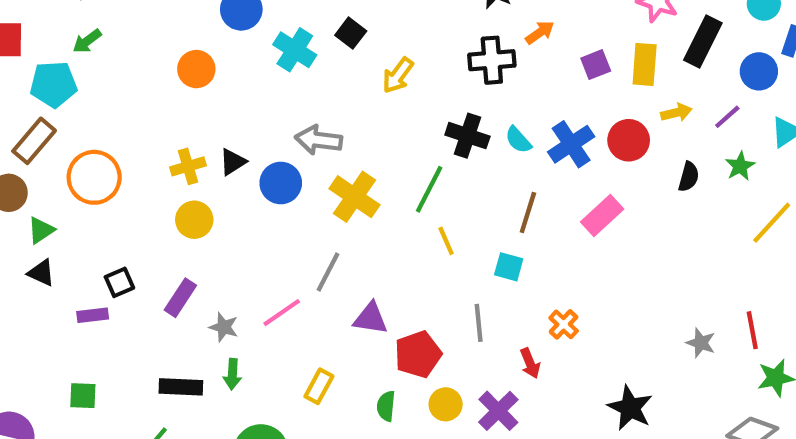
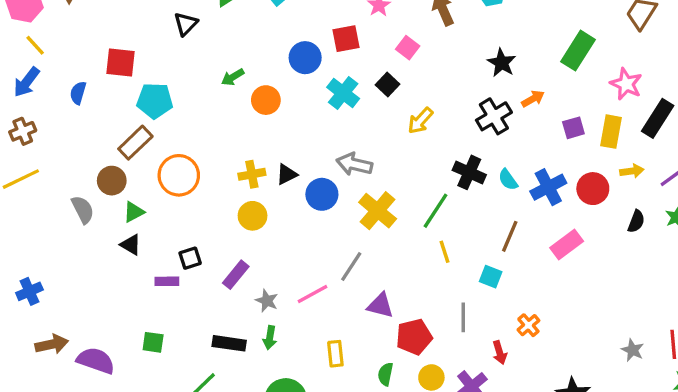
green arrow: (87, 41) -> (233, 77), moved
black cross: (492, 60) -> (494, 116), turned -32
yellow rectangle: (319, 386) -> (335, 354), turned -40

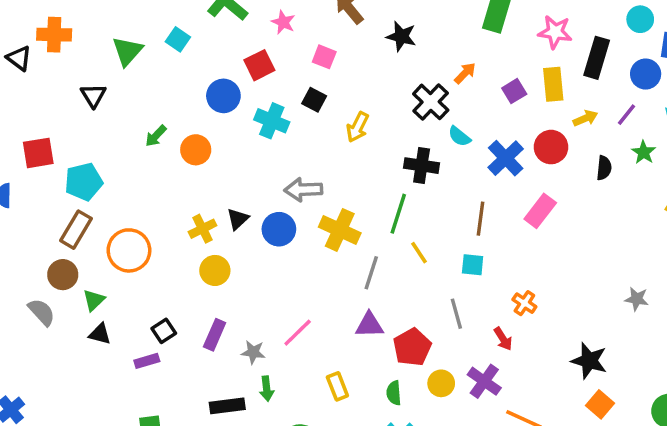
black star: (502, 63) -> (401, 36), moved
cyan semicircle: (508, 180) -> (459, 136), moved
gray line: (351, 266) -> (371, 273), moved

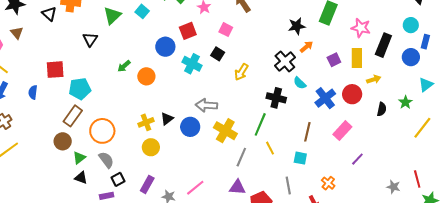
black star: (401, 36) -> (297, 26), moved, turned -30
purple line: (627, 115) -> (357, 159), moved
gray semicircle: (42, 312) -> (106, 160), moved

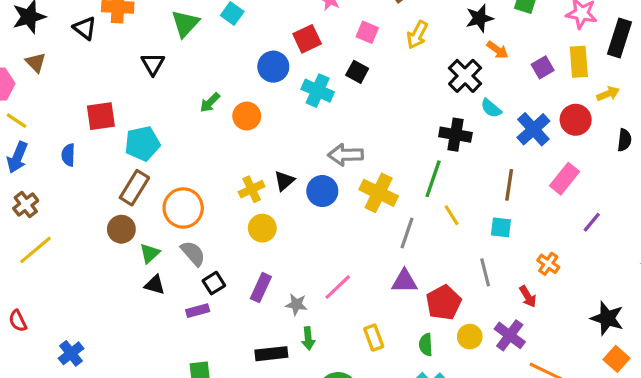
orange arrow: (306, 47) -> (497, 50), turned 80
yellow arrow: (241, 72) -> (417, 35), moved

